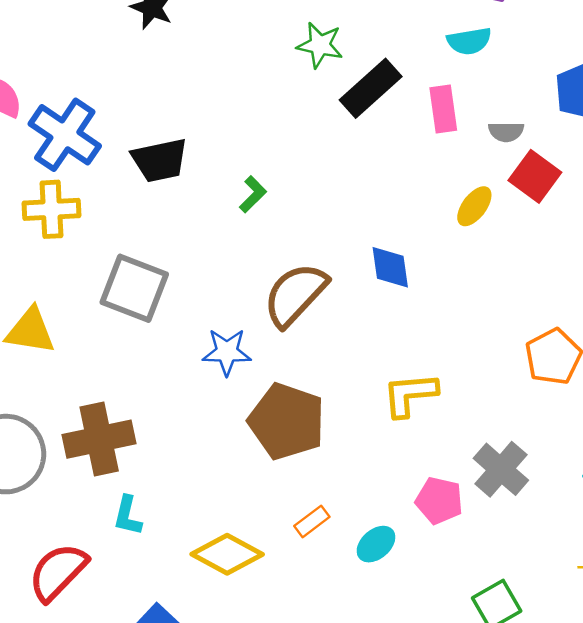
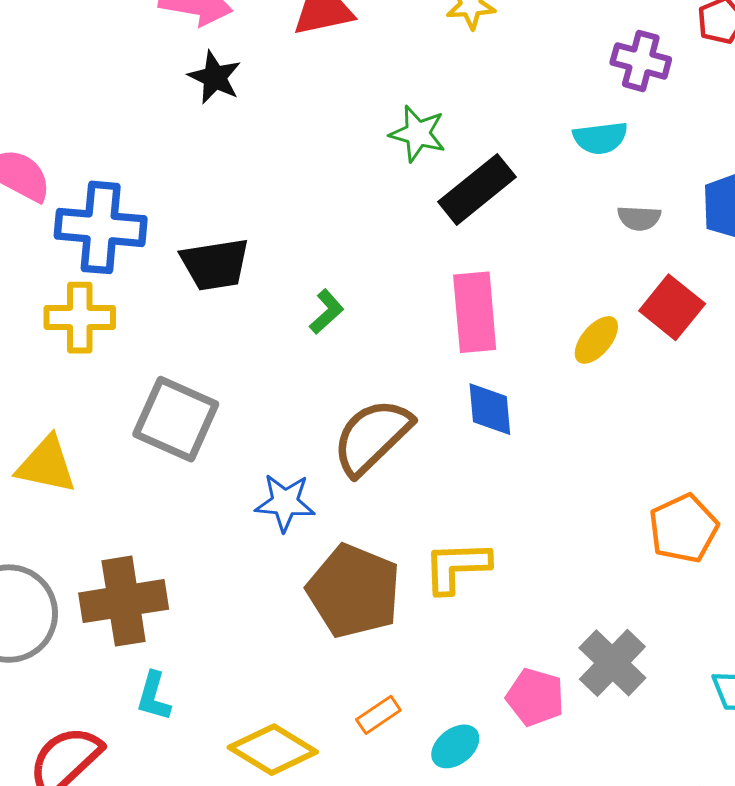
pink rectangle: (443, 109) -> (475, 312), moved, size x1.4
gray semicircle: (506, 132) -> (639, 218), moved
blue cross: (65, 135) -> (101, 227), turned -32
yellow L-shape: (410, 395) -> (457, 567), moved

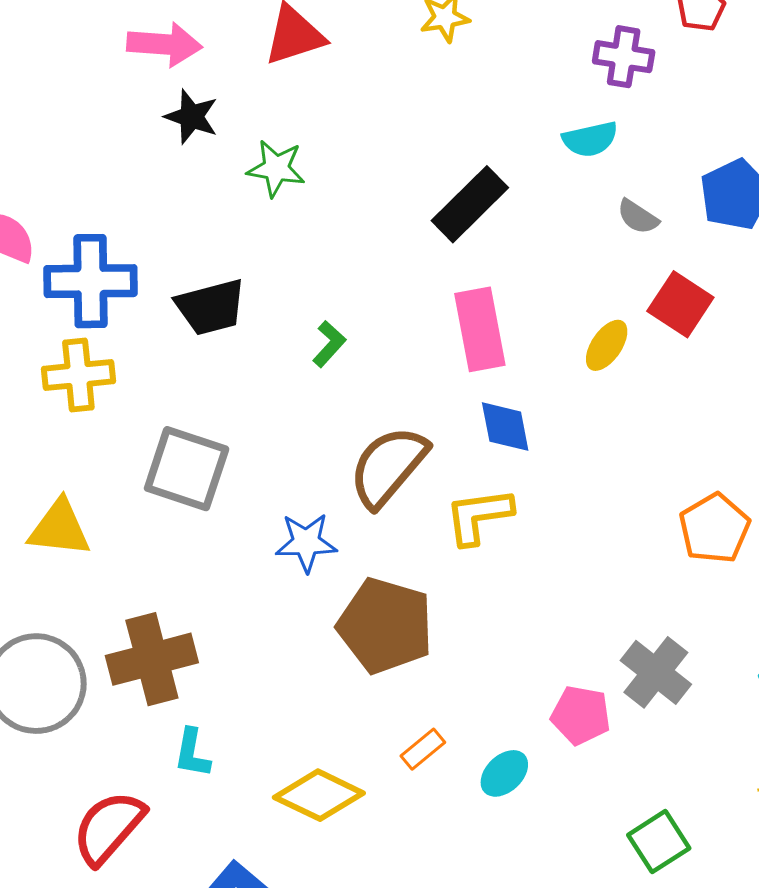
green star: (418, 134) -> (276, 168), moved
gray semicircle: (639, 218) -> (638, 217), turned 36
yellow L-shape: (457, 567) -> (479, 516), moved

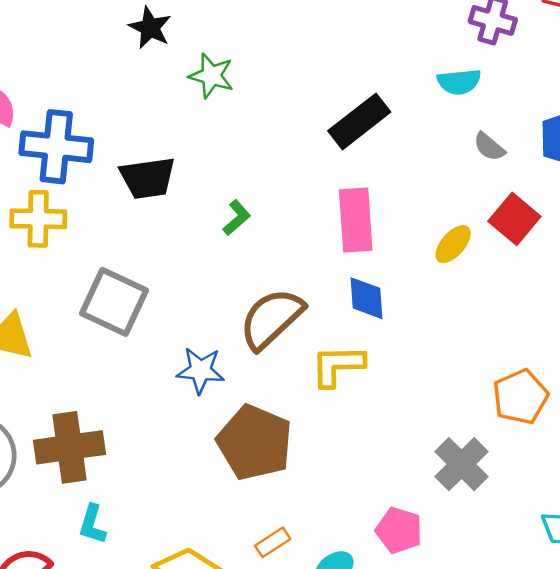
gray cross: (656, 672) -> (462, 464), moved

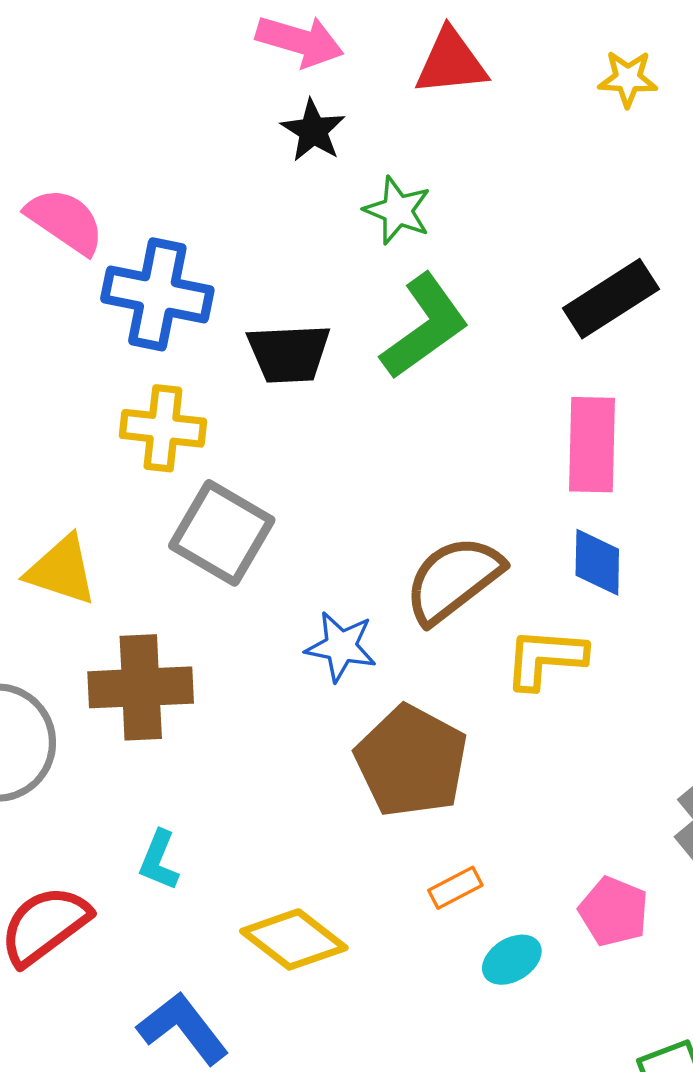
green L-shape: (237, 218) -> (425, 326), moved, size x2.0
yellow cross: (38, 219) -> (163, 428), moved
brown cross: (69, 447) -> (141, 687), moved
orange rectangle: (273, 542) -> (455, 888), moved

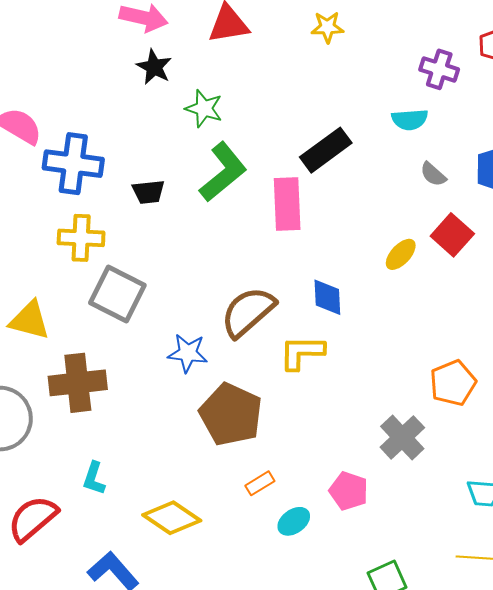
black trapezoid: (289, 353) -> (148, 192), size x0.7
pink rectangle: (592, 445) -> (287, 204), moved

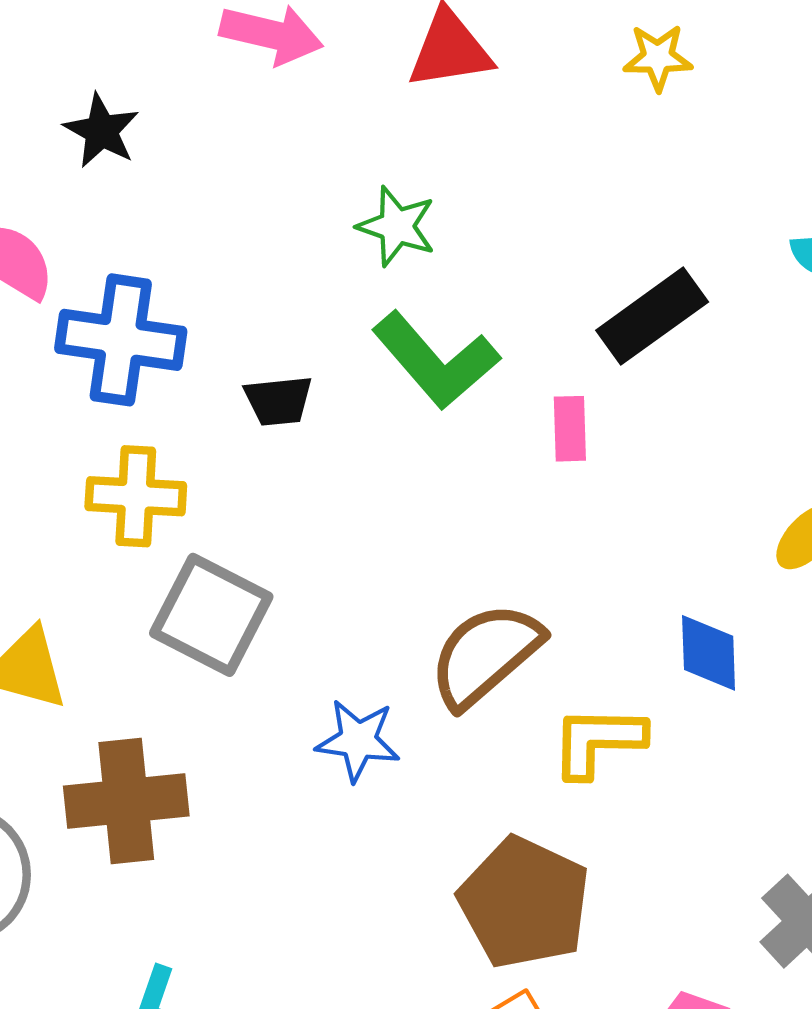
black star: (154, 67) -> (101, 131), moved
green L-shape: (223, 172) -> (436, 360), turned 88
pink rectangle: (287, 204) -> (570, 429), size x0.6
blue diamond: (327, 297) -> (709, 653), moved
brown pentagon: (231, 414) -> (524, 903), moved

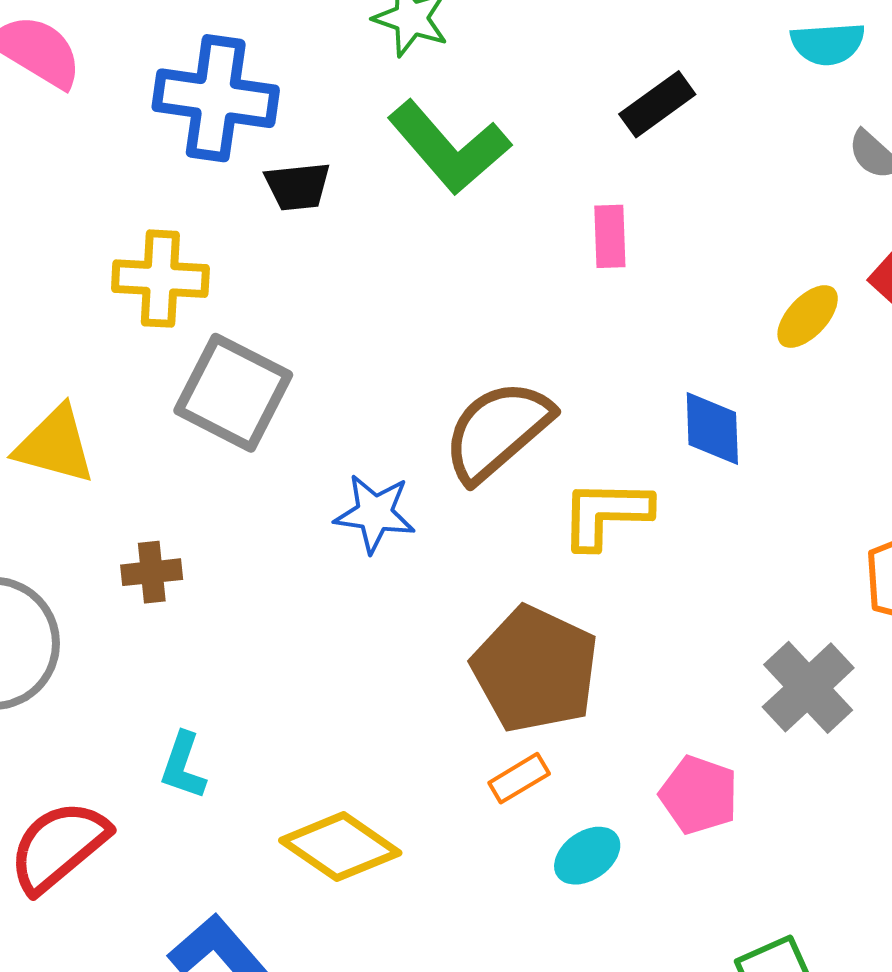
black rectangle: (652, 316) -> (657, 104), size x0.7
blue cross: (121, 340) -> (216, 98), moved
pink rectangle: (570, 429) -> (610, 236), moved
brown cross: (126, 801) -> (152, 572), size x0.5

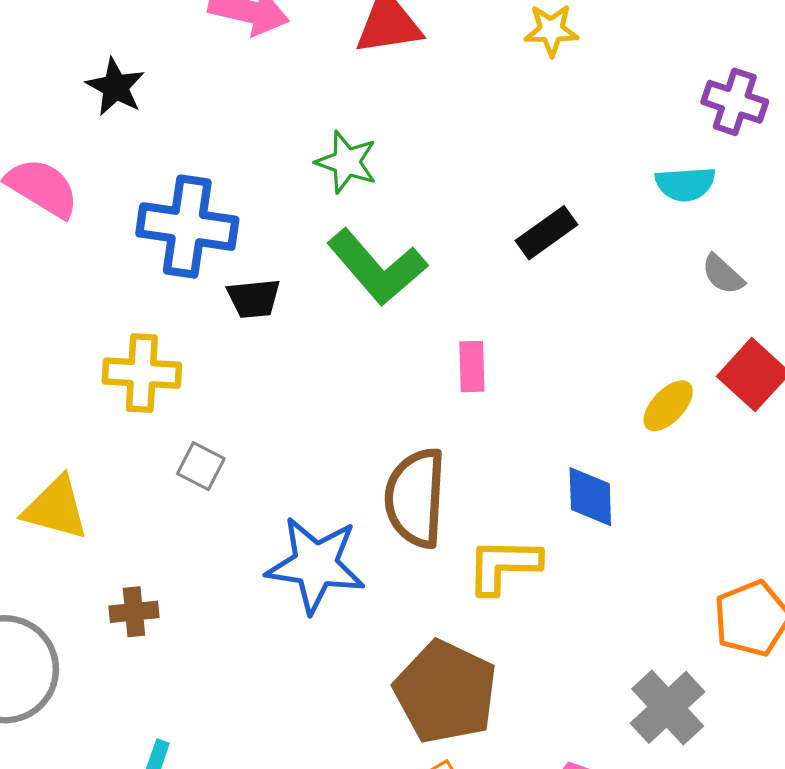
pink rectangle: (610, 236) -> (472, 367), moved
gray square: (233, 393) -> (201, 466), size x0.5
brown semicircle: (497, 431) -> (415, 498), turned -46
blue star: (375, 513) -> (316, 565), size x1.5

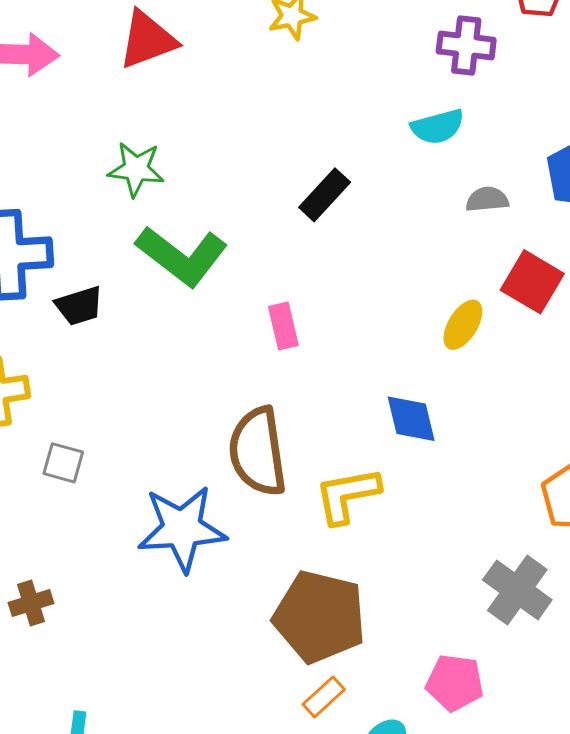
gray semicircle: (723, 274) -> (487, 199), turned 144

